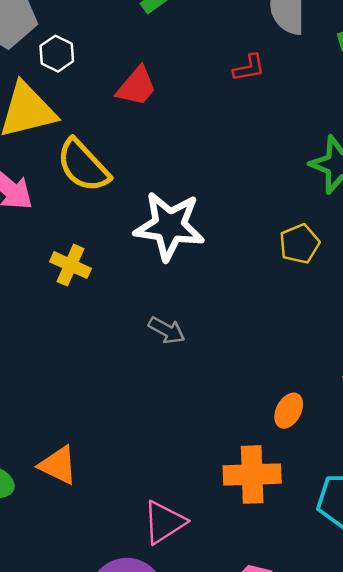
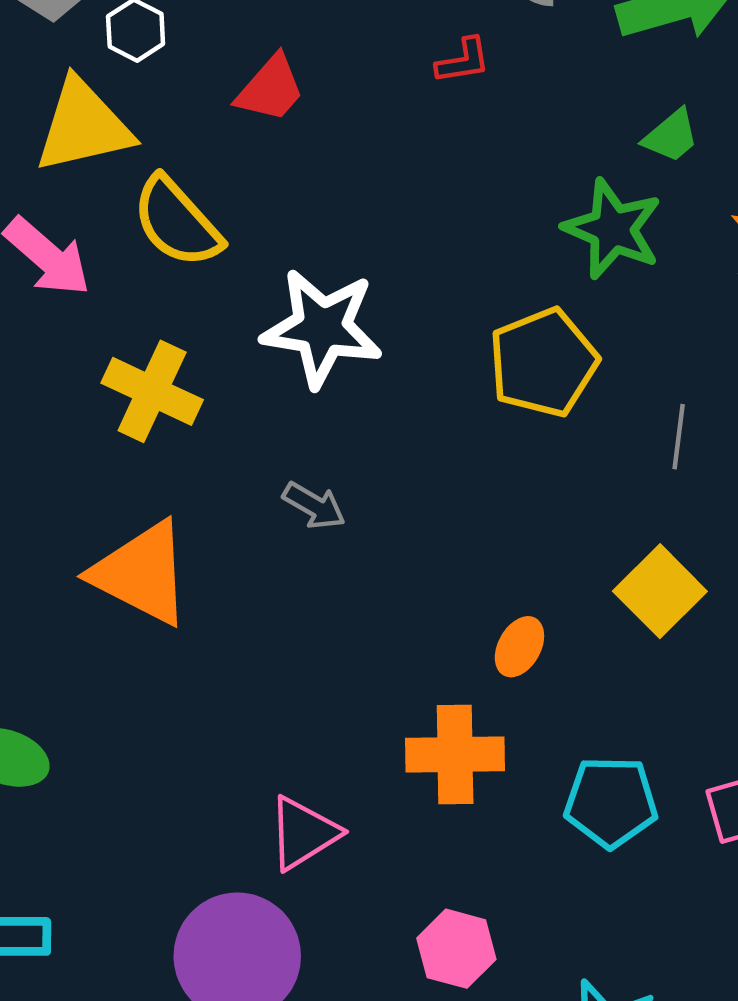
yellow pentagon: (299, 244) -> (543, 363), size x1.6
yellow cross: (70, 265) -> (152, 391), size x1.4
orange triangle: (58, 465) -> (141, 573), moved, size x1.6

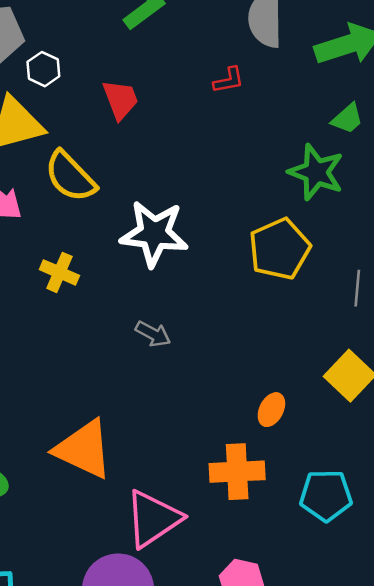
red trapezoid: (270, 89) -> (121, 100), turned -60
yellow cross: (152, 391) -> (59, 272), size x0.7
orange triangle: (141, 573) -> (84, 449), moved
pink triangle: (303, 833) -> (153, 519), size x1.4

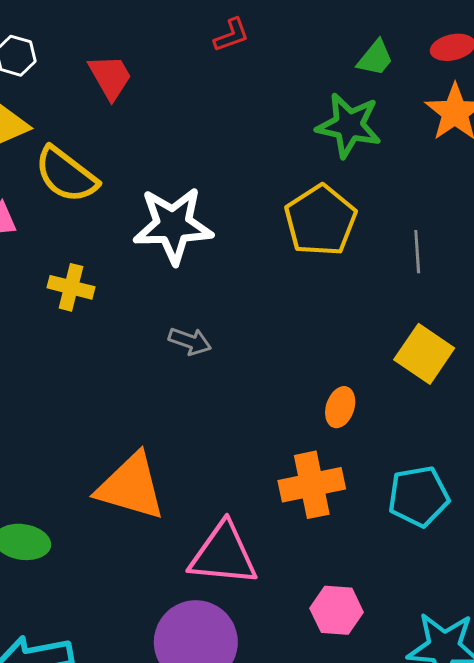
pink triangle: (153, 519) -> (223, 554), turned 48

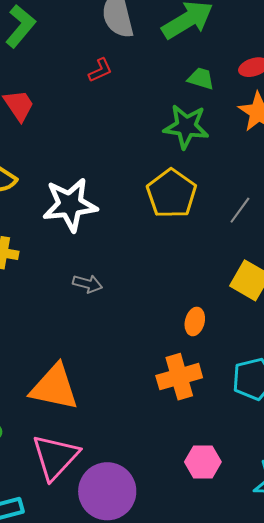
green trapezoid: (375, 58) -> (201, 79), turned -108
gray line: (417, 252) -> (240, 210), turned 44
pink triangle: (223, 554) -> (55, 457), moved, turned -48

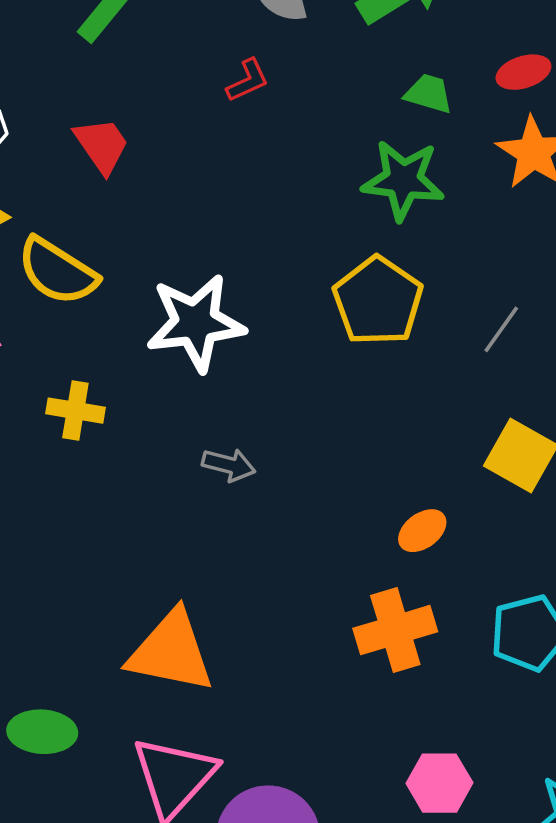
orange ellipse: (195, 321) -> (422, 531), turned 40

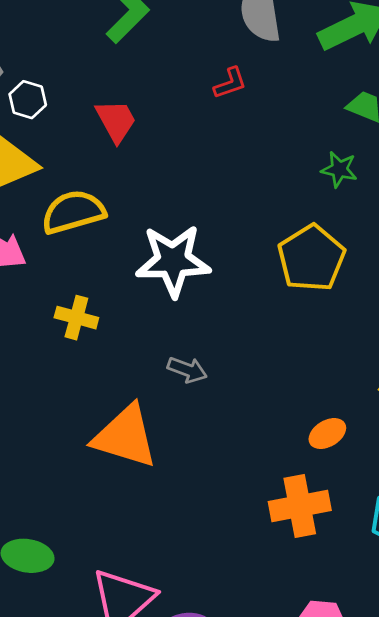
green star: (403, 180) -> (339, 169), size x0.6
yellow semicircle: (57, 271) -> (73, 212), turned 126
orange triangle: (171, 652) -> (125, 436), moved

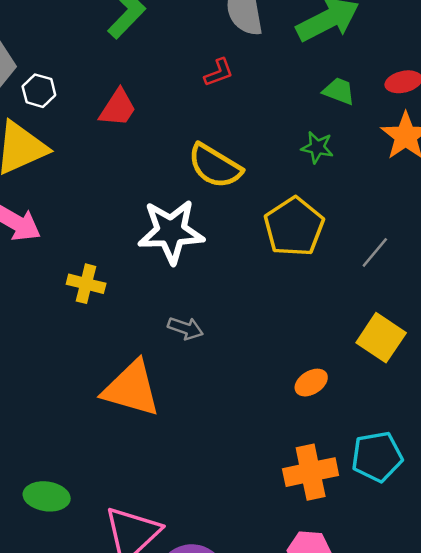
red trapezoid: (116, 121) -> (118, 108), turned 63
yellow semicircle: (73, 212) -> (215, 166), moved, turned -132
orange cross: (300, 506) -> (311, 472), moved

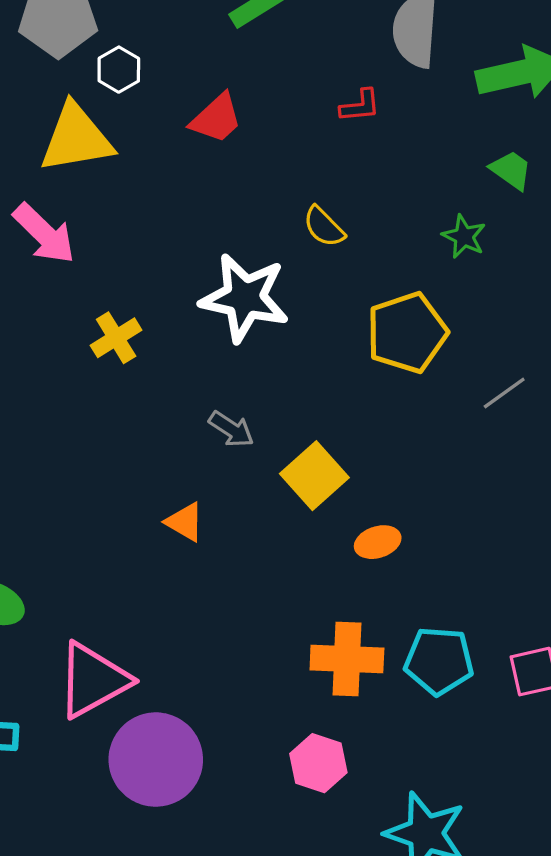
yellow semicircle: (215, 166) -> (324, 227), size x0.6
yellow cross: (86, 284) -> (116, 338), turned 30
yellow square: (381, 338) -> (314, 476), moved
orange triangle: (132, 389) -> (185, 522), moved, size x0.5

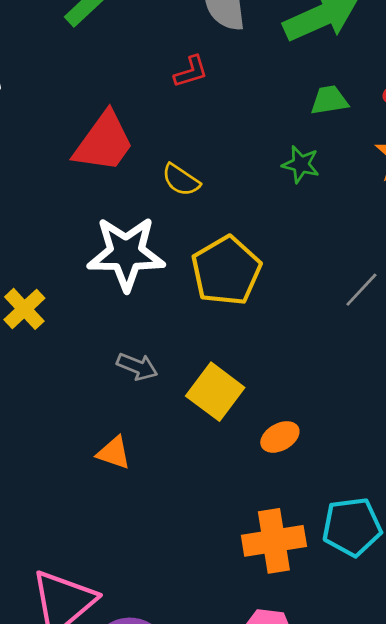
red trapezoid: (216, 118) -> (104, 142), moved, size x1.4
green trapezoid: (511, 170) -> (329, 100), turned -33
yellow pentagon: (407, 333) -> (226, 271), moved

